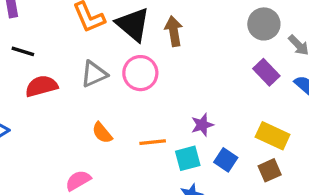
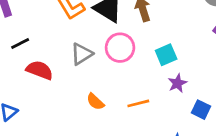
black line: (23, 51) -> (20, 44), turned -36
red semicircle: (41, 86) -> (40, 70), turned 44
cyan square: (188, 158) -> (166, 55), moved

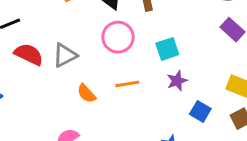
gray triangle: (82, 54) -> (65, 55), moved
orange line: (138, 103) -> (127, 84), moved

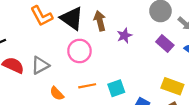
cyan square: (167, 49) -> (116, 88), moved
purple star: (177, 81) -> (124, 36), moved

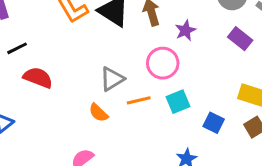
pink circle: (79, 51) -> (163, 63), moved
gray triangle: (40, 65) -> (112, 79), moved

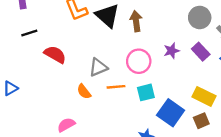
purple star: (185, 30) -> (171, 51), moved
red semicircle: (38, 78) -> (55, 54), moved
blue square: (214, 123) -> (171, 113), size x1.6

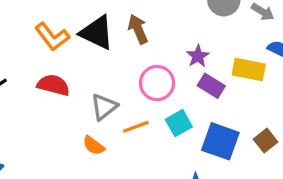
purple rectangle: (201, 52) -> (211, 86), moved
red semicircle: (55, 54) -> (53, 85), moved
yellow rectangle: (204, 96) -> (249, 70), moved

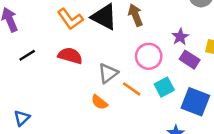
orange line: (136, 127) -> (132, 89), turned 54

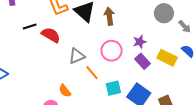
black line: (27, 55) -> (30, 27), moved
cyan square: (164, 87) -> (113, 88), moved
orange semicircle: (99, 102) -> (65, 91), moved

